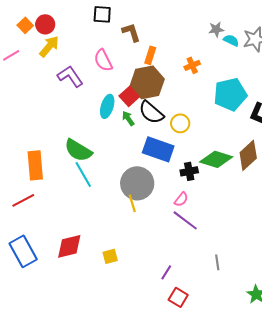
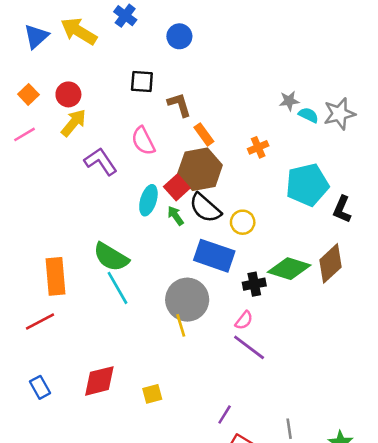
orange square: (25, 25) -> (28, 94), moved
orange rectangle: (150, 55) -> (204, 134), turned -54
blue rectangle: (23, 251) -> (40, 387), size x0.6
gray line: (217, 262) -> (289, 429), moved

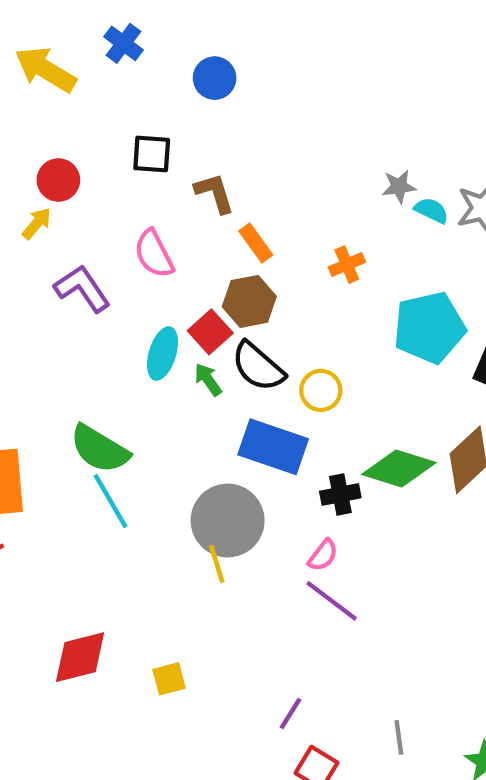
red circle: (68, 94) -> (58, 180), moved
yellow arrow: (74, 123) -> (37, 223), size x0.7
brown hexagon: (200, 169) -> (249, 301), size x0.7

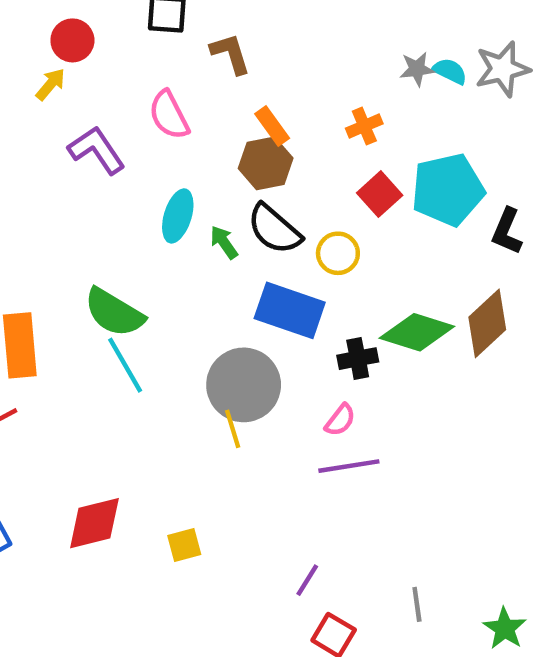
gray star: (399, 187) -> (417, 69), moved
orange rectangle: (256, 243) -> (272, 126), moved
red square: (210, 332) -> (380, 194), moved
purple line: (332, 601) -> (349, 466), turned -46

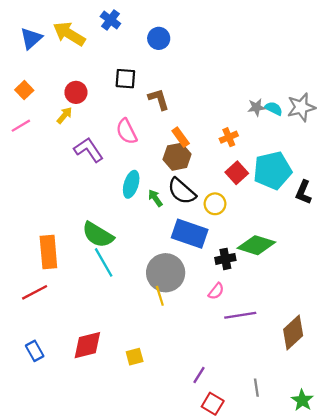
brown diamond: (487, 323) -> (293, 332), moved
purple line: (349, 466) -> (240, 315), moved

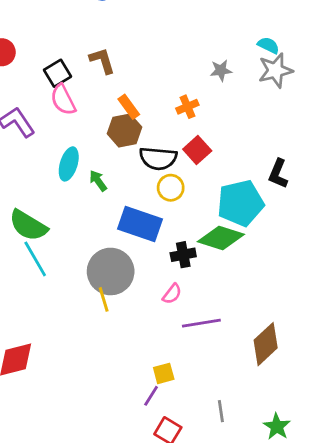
black square: (125, 79) -> (58, 73), moved, turned -35
cyan semicircle: (274, 108) -> (268, 45), moved
cyan pentagon: (272, 170) -> (240, 203), moved
black semicircle: (182, 191) -> (158, 158), moved, turned -36
yellow square: (135, 357) -> (164, 373), moved

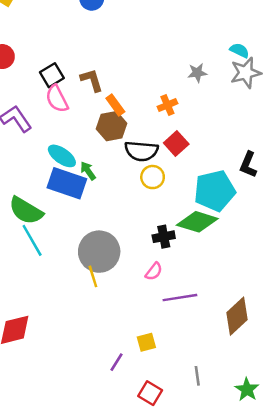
brown L-shape: (102, 61) -> (92, 80), moved
cyan ellipse: (69, 164) -> (62, 156), turned -72
blue rectangle: (140, 224) -> (67, 183), moved
purple line: (151, 396) -> (117, 362), moved

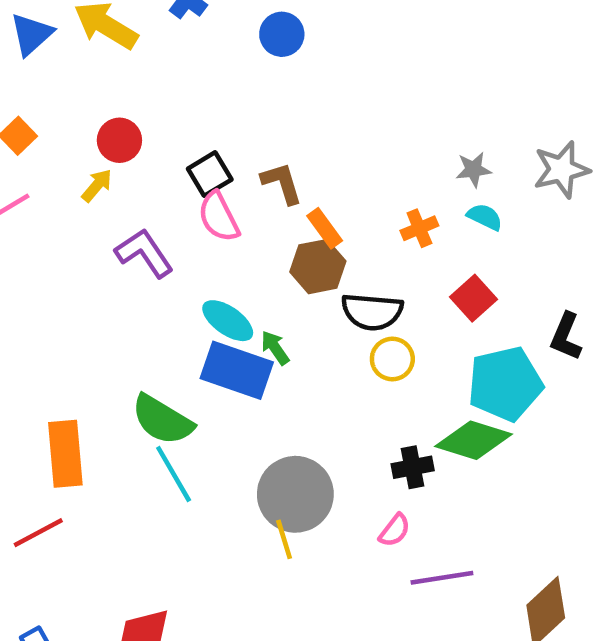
cyan semicircle: (240, 50) -> (485, 217), moved
red square: (176, 144) -> (474, 298), moved

